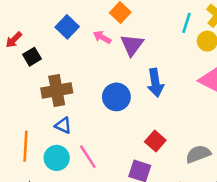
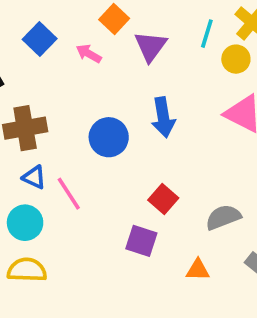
purple triangle: (132, 45) -> (150, 46), moved
pink line: (88, 157) -> (69, 194), moved

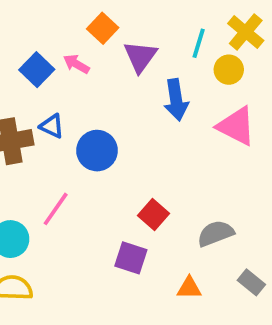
blue square: (40, 39) -> (37, 70), moved
blue arrow: (163, 117) -> (176, 100), moved
blue triangle: (34, 177) -> (52, 126), moved
pink line: (69, 194) -> (56, 209), turned 68

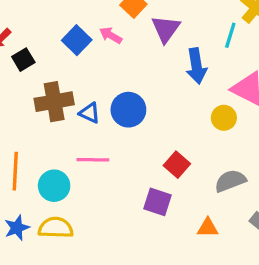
cyan line: (199, 43) -> (230, 35), moved
yellow circle: (229, 70) -> (224, 118), moved
blue triangle: (52, 126) -> (90, 113), moved
pink line: (56, 209) -> (93, 160), turned 56

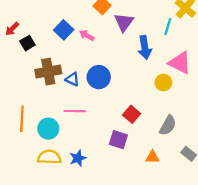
pink arrow: (111, 35) -> (87, 35), moved
gray semicircle: (230, 181) -> (168, 125), turned 140
blue star: (17, 228) -> (78, 158), moved

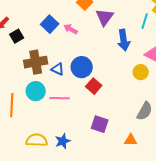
red square: (132, 114) -> (94, 86), moved
cyan circle: (48, 129) -> (36, 91), moved

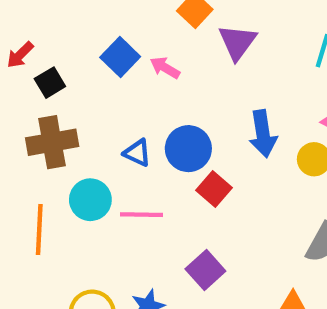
blue arrow: (124, 40) -> (263, 134), moved
brown cross: (36, 62) -> (52, 142), moved
purple square: (100, 124) -> (205, 270), moved, turned 30

